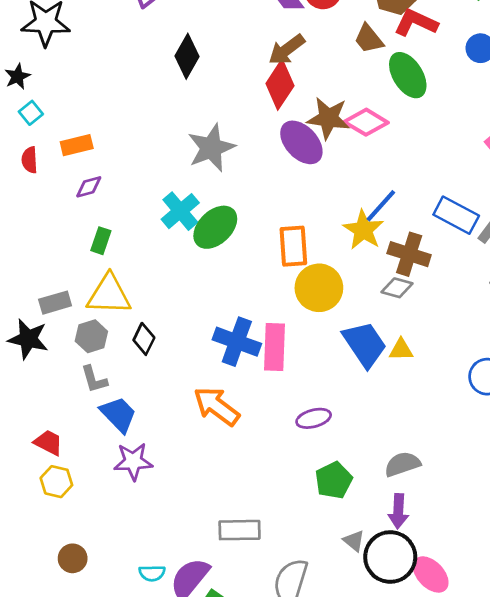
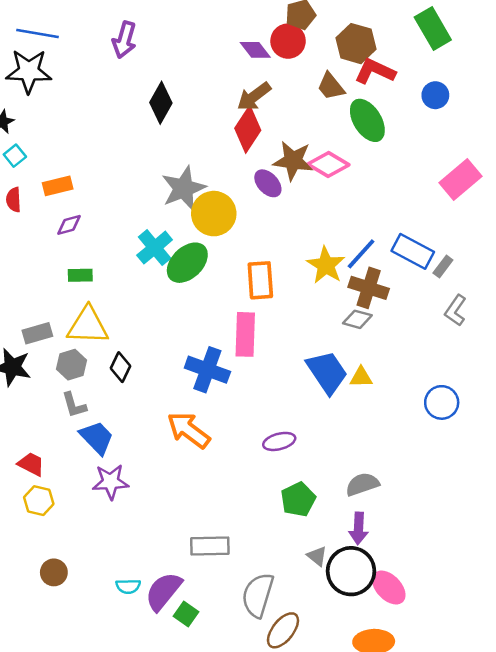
purple ellipse: (301, 142) -> (268, 183), size x0.7
blue line: (381, 206) -> (361, 254), moved
green rectangle: (101, 241) -> (80, 275), turned 70
yellow circle: (319, 288) -> (214, 214), moved
pink rectangle: (275, 347) -> (245, 334), moved

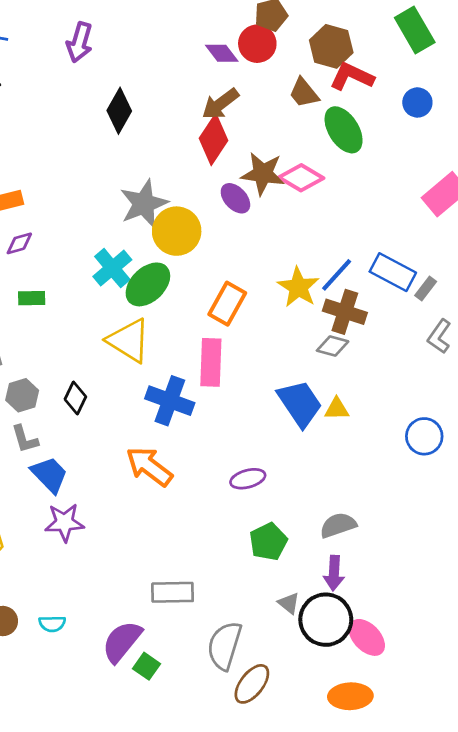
orange rectangle: (260, 280) -> (227, 304), turned 33
yellow triangle: (88, 326) -> (129, 341), moved, turned 30
cyan semicircle: (128, 586) -> (52, 624), moved

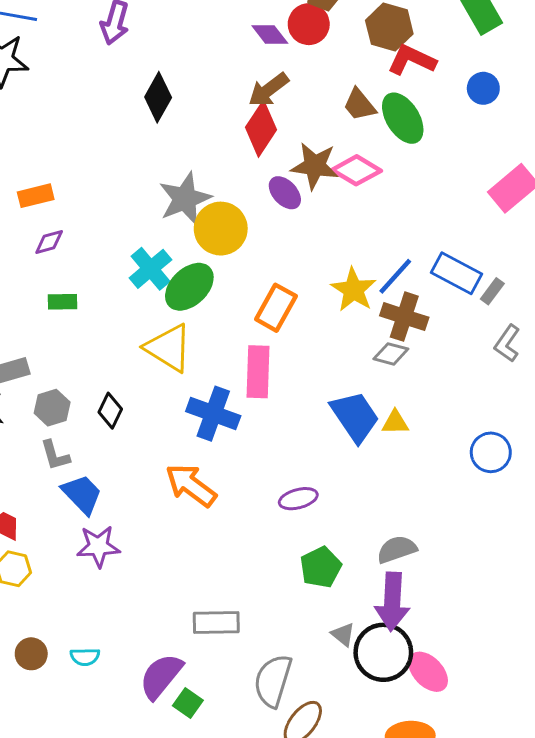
brown trapezoid: (304, 93) -> (359, 105), moved
purple arrow: (334, 573) -> (392, 602), size x1.5

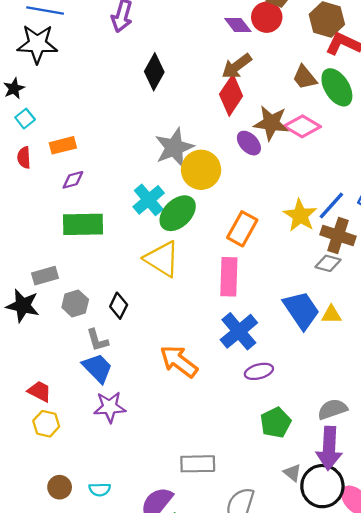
green rectangle: (63, 302) -> (83, 224), size x1.8
blue cross: (213, 414) -> (239, 331), moved, turned 30
gray L-shape: (55, 455) -> (97, 340), moved

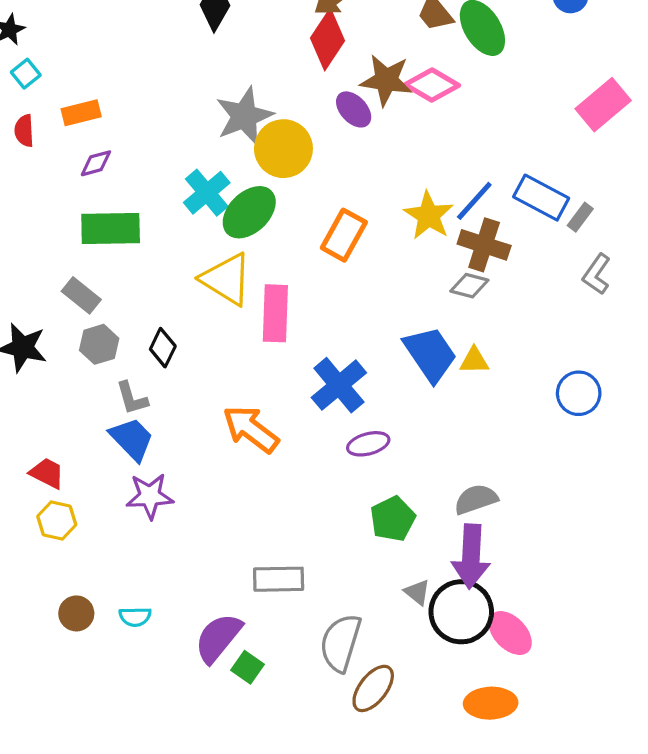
gray rectangle: (45, 276) -> (81, 295), moved, turned 55
pink rectangle: (229, 277) -> (275, 313), moved

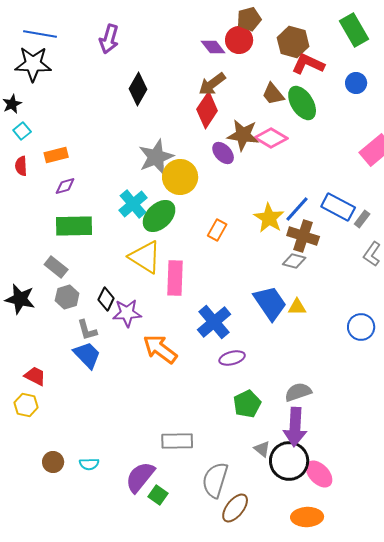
orange rectangle: (344, 235) -> (217, 230), size x0.7
purple star: (150, 496) -> (127, 313), moved
yellow hexagon: (57, 520) -> (26, 405), moved

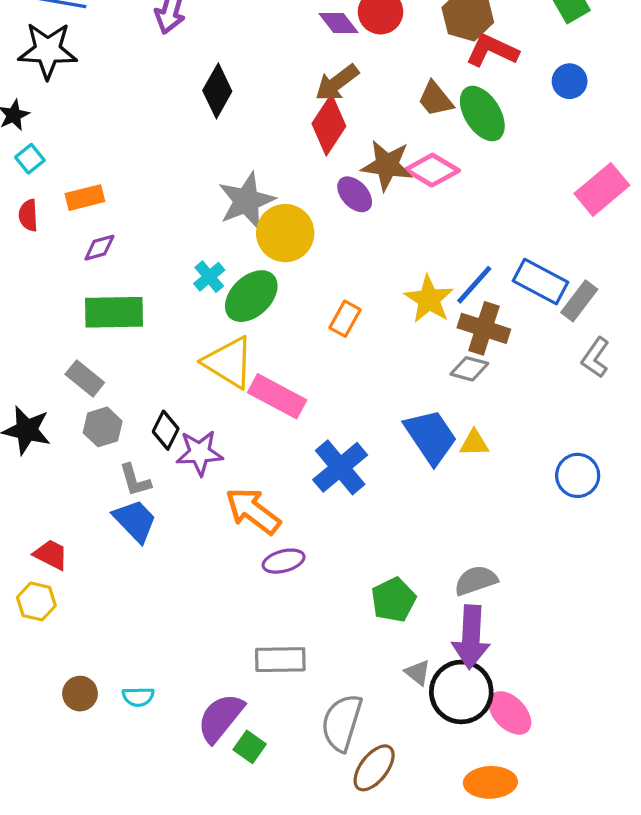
cyan cross: (133, 204) -> (209, 277), size x0.7
gray rectangle: (362, 219) -> (579, 301), size x1.4
pink rectangle: (175, 278) -> (277, 396), turned -64
purple ellipse: (232, 358) -> (284, 561), moved

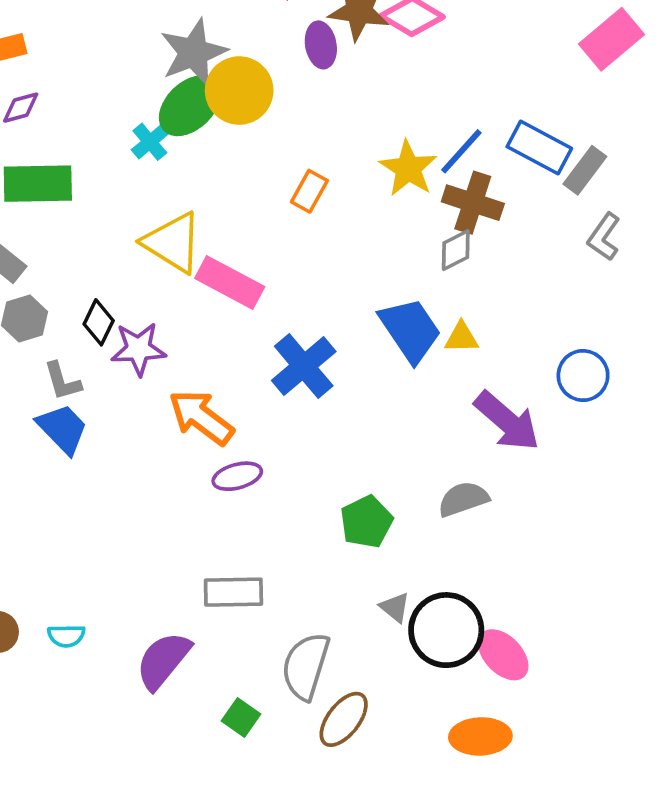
purple ellipse: (355, 194) -> (321, 45), turned 33
green ellipse: (251, 296) -> (190, 106), moved
gray diamond: (469, 369) -> (456, 250), turned -42
purple arrow: (471, 637) -> (507, 421), moved, turned -52
green square: (250, 747) -> (241, 717), moved

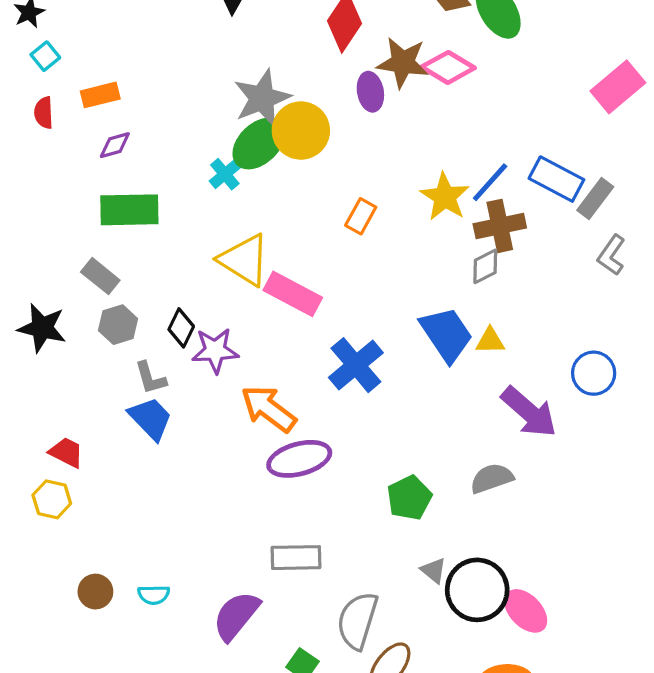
brown cross: (473, 203) -> (500, 226), turned -30
purple ellipse: (237, 476) -> (299, 459), size x1.5

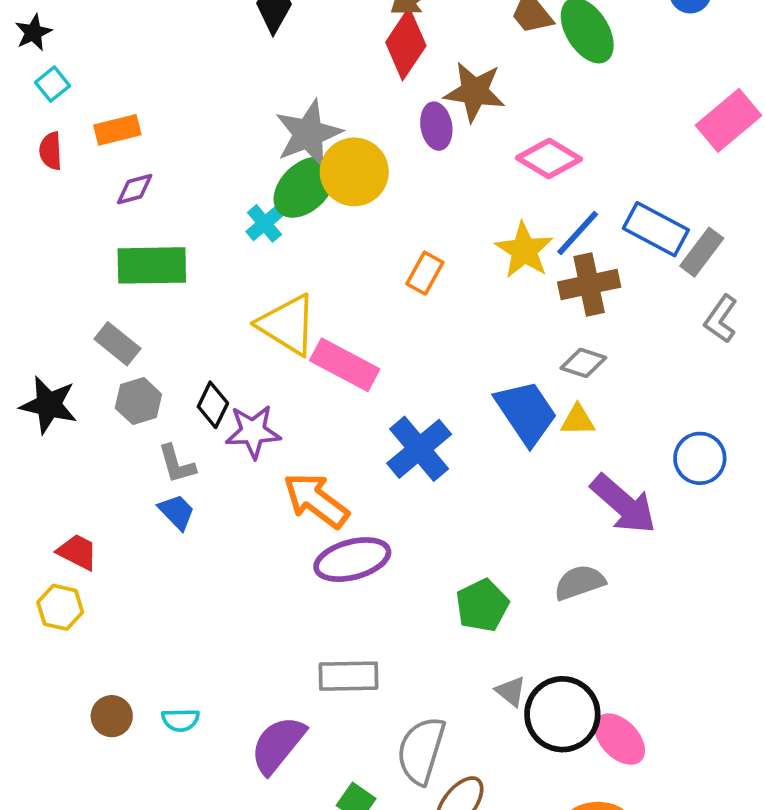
pink diamond: (448, 67) -> (549, 159), moved
gray diamond: (485, 266) -> (583, 363), moved, turned 45
blue trapezoid: (150, 418) -> (177, 512), size x0.7

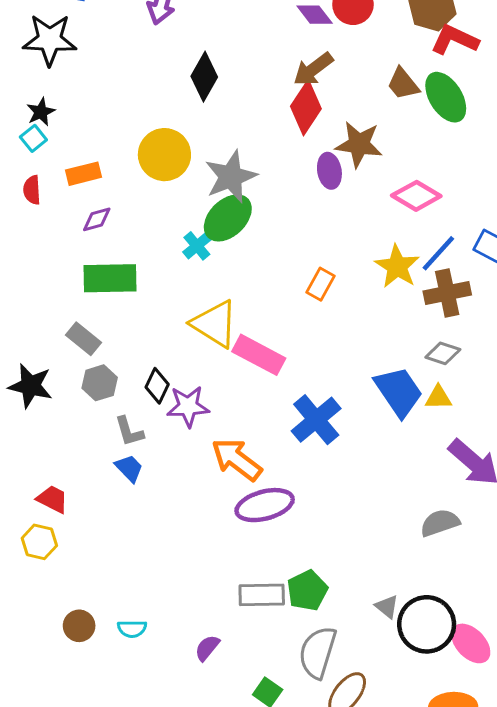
black star: (33, 32) -> (41, 112), moved
yellow circle: (354, 172) -> (164, 155), moved
green pentagon: (482, 605) -> (307, 590), moved
purple semicircle: (278, 745) -> (207, 648), size x0.6

